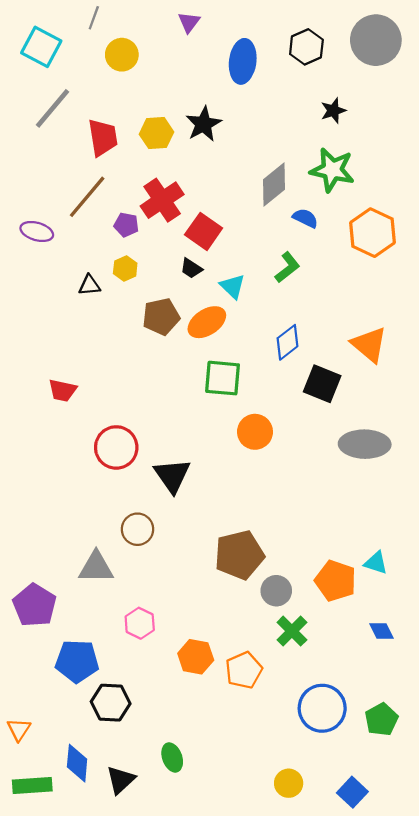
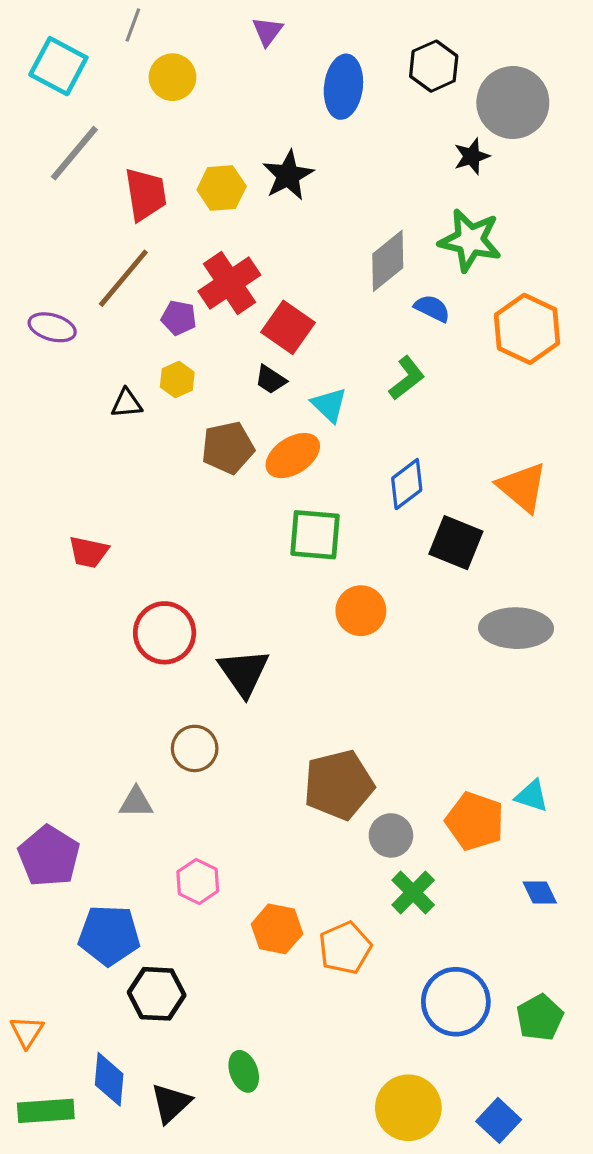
gray circle: (376, 40) -> (513, 103), moved
gray triangle: (96, 567) -> (136, 802), size x0.7
yellow circle: (289, 783) -> (408, 1108), size x1.6

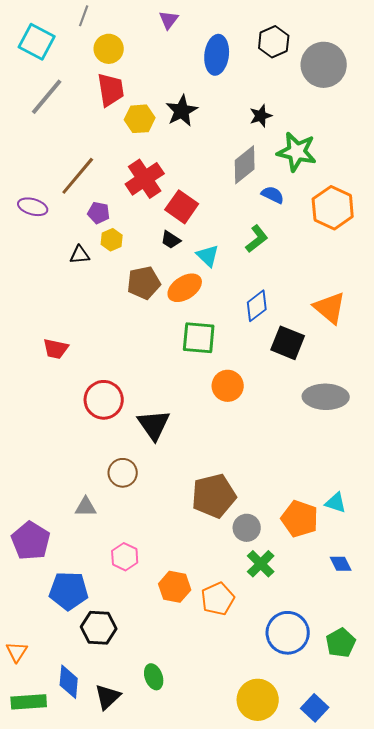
black star: (472, 156) -> (261, 116), moved
red trapezoid: (146, 194) -> (111, 90), moved
purple pentagon: (179, 318) -> (99, 213), moved

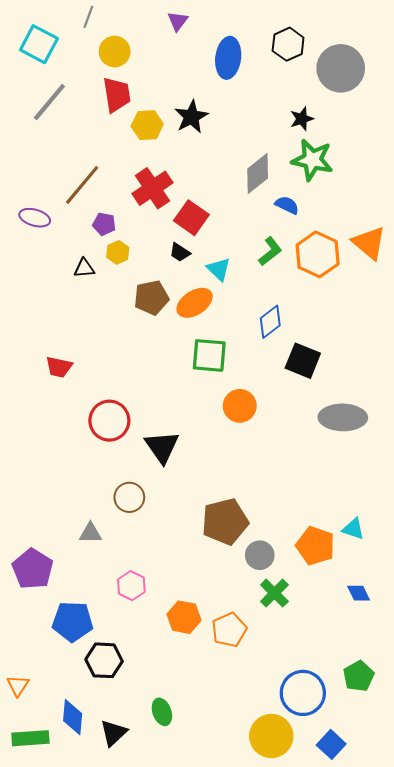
black star: (261, 116) -> (302, 119), moved
orange hexagon: (333, 208) -> (318, 254), moved
orange triangle: (330, 308) -> (369, 243), moved
blue circle: (288, 633) -> (303, 693), moved

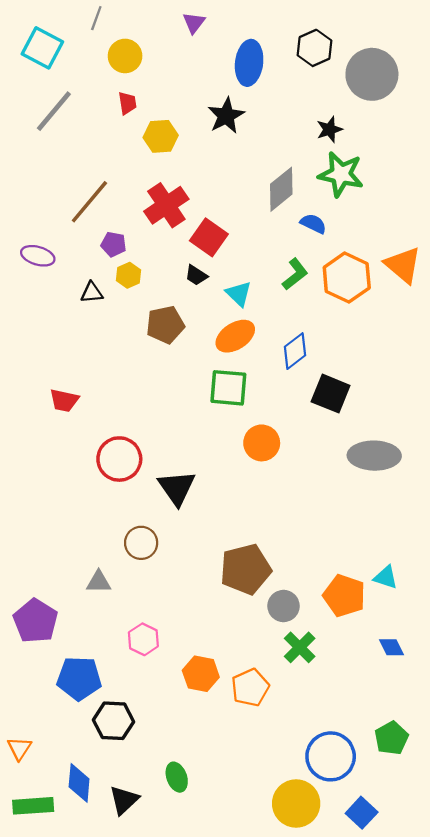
red trapezoid: (117, 95) -> (127, 103), size x0.6
black star: (191, 117) -> (226, 116), moved
purple ellipse: (35, 218) -> (38, 256), moved
orange ellipse: (195, 303) -> (235, 336), moved

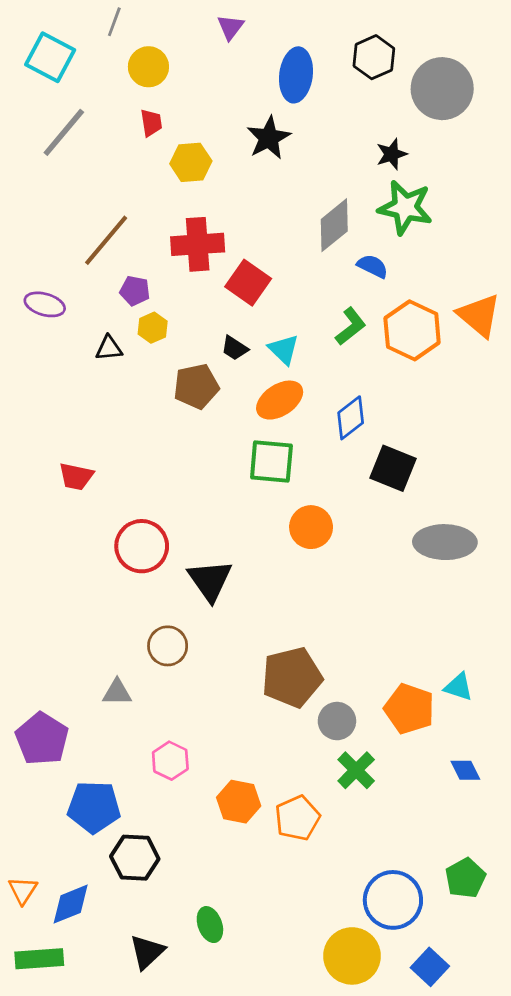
red cross: (166, 205) -> (198, 244), turned 30
black trapezoid: (196, 275) -> (235, 348), moved
blue diamond: (79, 783) -> (71, 904), moved, turned 63

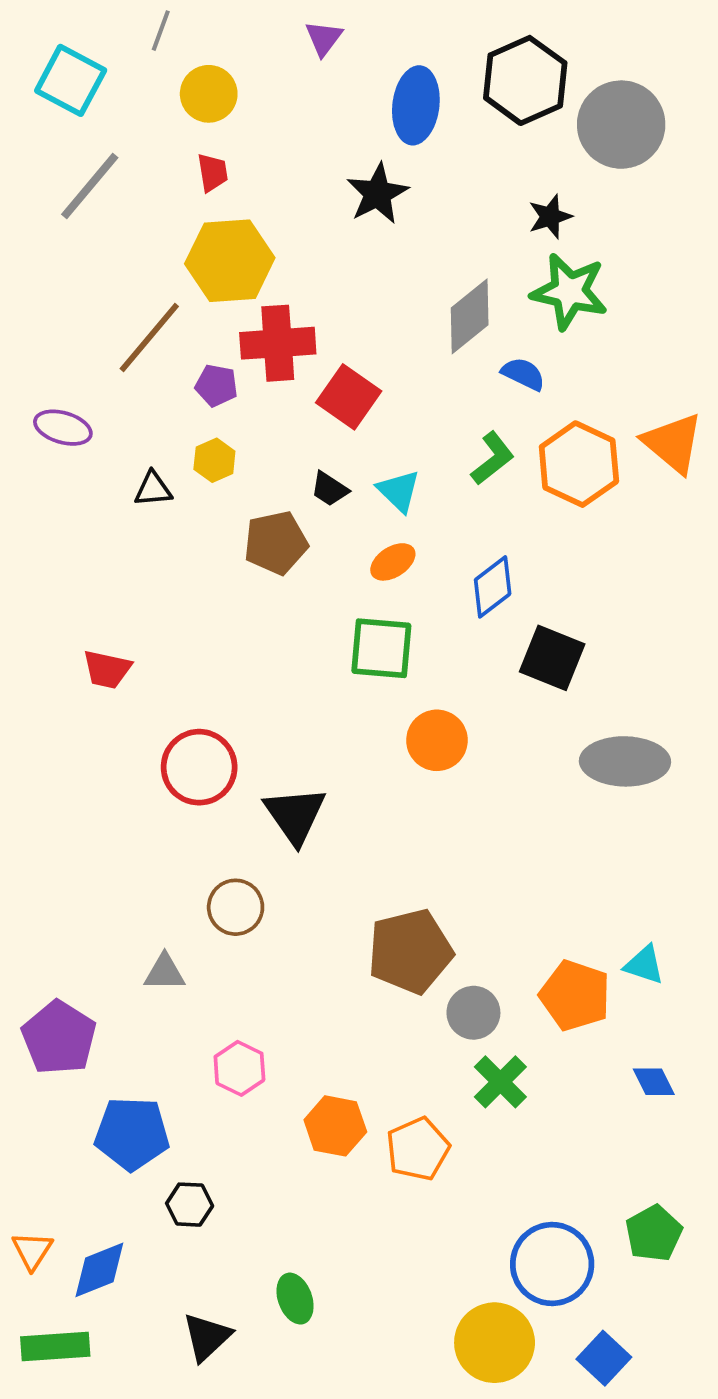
black hexagon: (374, 57) -> (525, 80), size x1.4
yellow hexagon: (191, 162) -> (230, 261), moved, size x1.5
purple pentagon: (135, 291) -> (216, 385), moved
orange ellipse: (280, 400) -> (393, 562), size x0.7
black hexagon: (135, 858) -> (190, 1205), size x0.7

